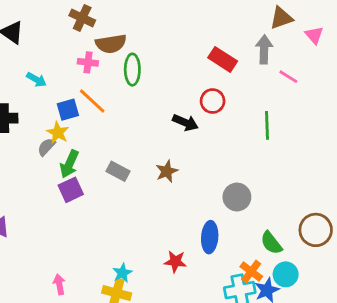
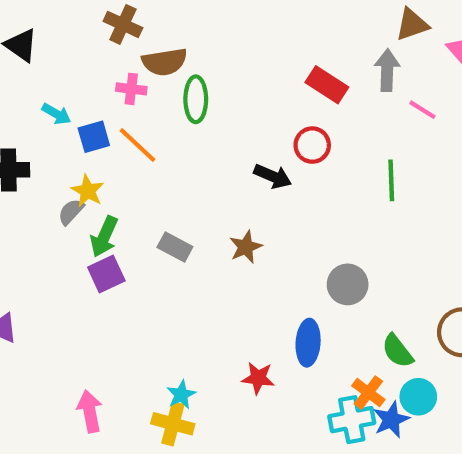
blue square: (68, 110) -> (94, 137), moved
pink arrow: (59, 284) -> (90, 411), size x1.4

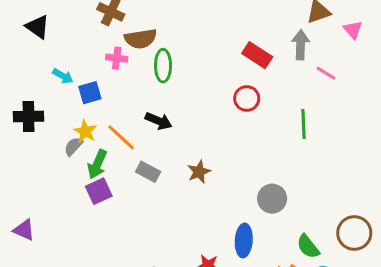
orange line: (138, 145) -> (121, 137), moved
black arrow: (273, 176) -> (159, 121), moved

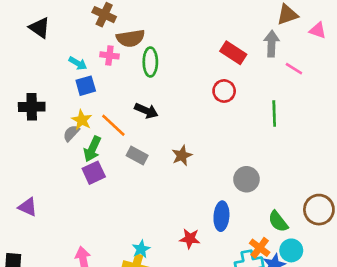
pink triangle: (353, 30) -> (318, 30), turned -30
cyan arrow: (63, 76) -> (78, 63), moved

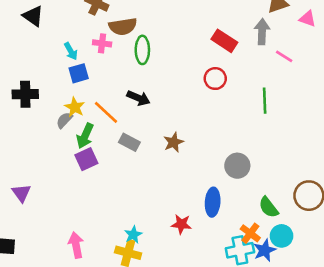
cyan arrow: (78, 63) -> (71, 51), turned 30
purple triangle: (28, 207) -> (21, 193), turned 30

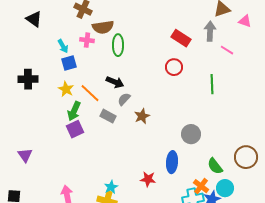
gray semicircle: (64, 120) -> (124, 99), moved

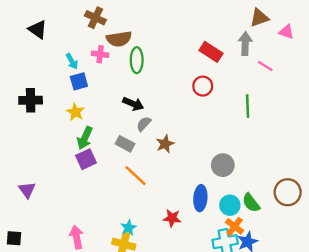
orange line: (90, 93) -> (136, 176), moved
cyan circle: (225, 188) -> (230, 205), moved

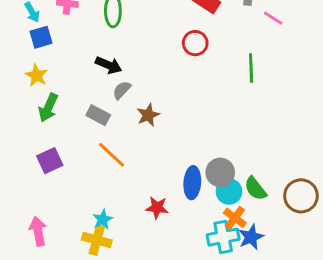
purple square: (86, 159) -> (50, 161), moved
gray circle: (223, 165) -> (220, 172), moved
brown circle: (288, 192) -> (301, 196), moved

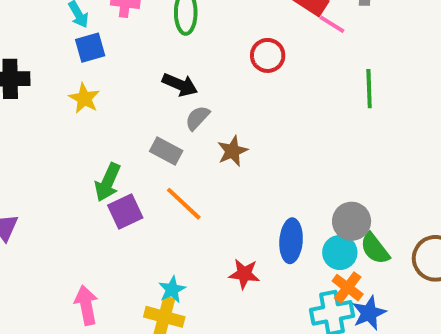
pink line: (273, 18) -> (332, 24), moved
red circle: (195, 43) -> (268, 55), moved
green arrow: (48, 108) -> (108, 182), moved
purple square: (50, 161) -> (125, 211), moved
gray circle: (220, 172) -> (352, 221), moved

